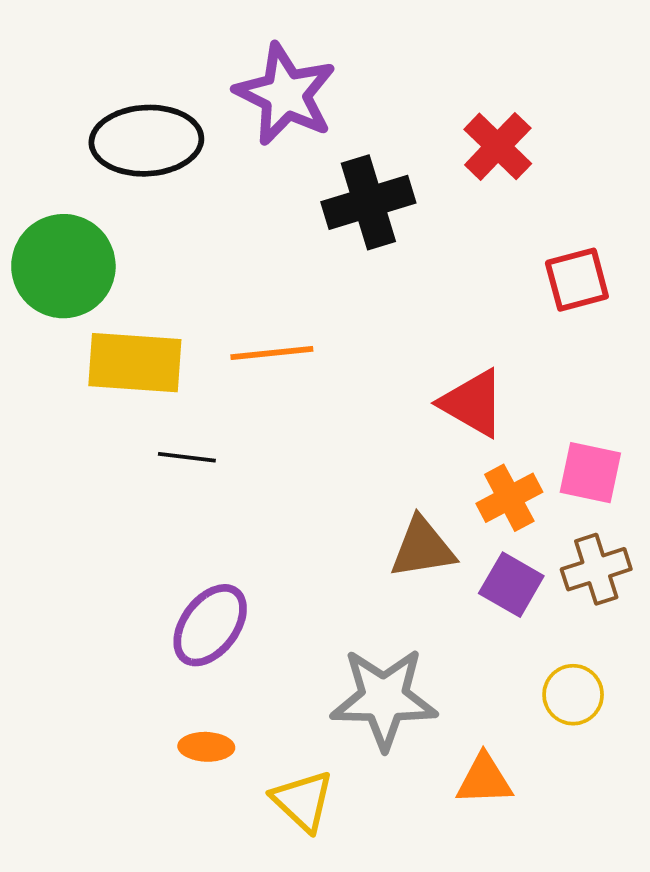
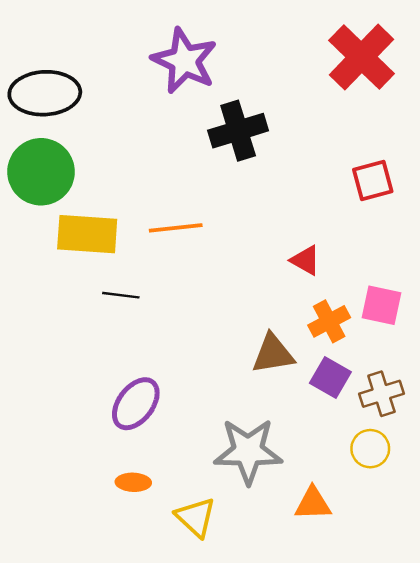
black ellipse: (146, 141) -> (45, 93), moved
red cross: (498, 146) -> (362, 57), moved, size x1.5
red triangle: (473, 403) -> (305, 260), size x0.7
brown cross: (596, 569) -> (381, 394), moved

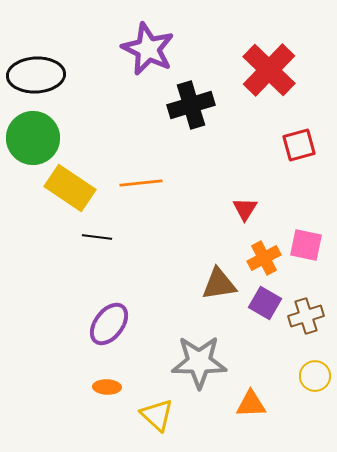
red cross: (362, 57) -> (269, 70), moved
yellow rectangle: (87, 234) -> (70, 188), turned 30
red triangle: (305, 260) -> (245, 209), turned 32
yellow circle: (370, 449) -> (315, 376), moved

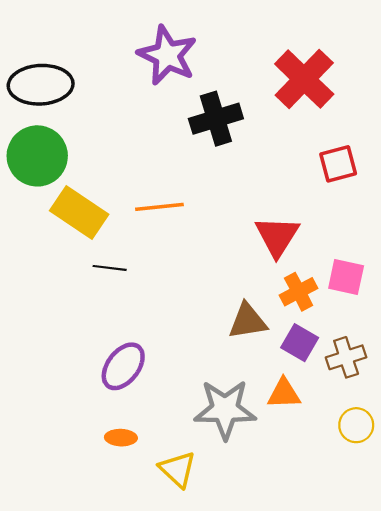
red triangle: (245, 209) -> (277, 236), size x1.6
orange triangle: (251, 404) -> (284, 394), moved

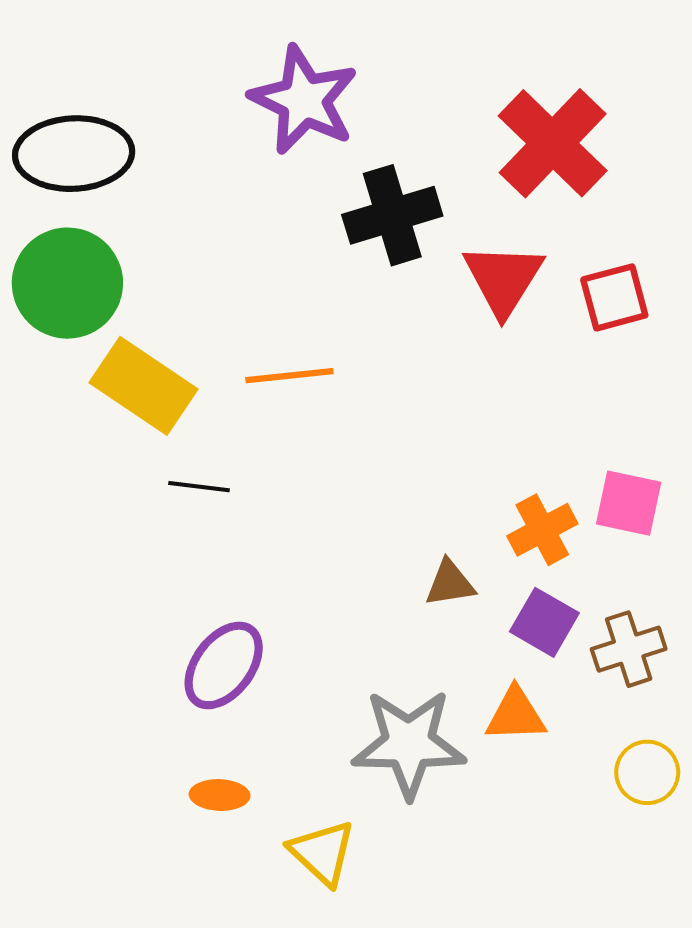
red triangle: (277, 236) -> (503, 279), moved
brown triangle: (248, 321) -> (450, 583), size x0.7

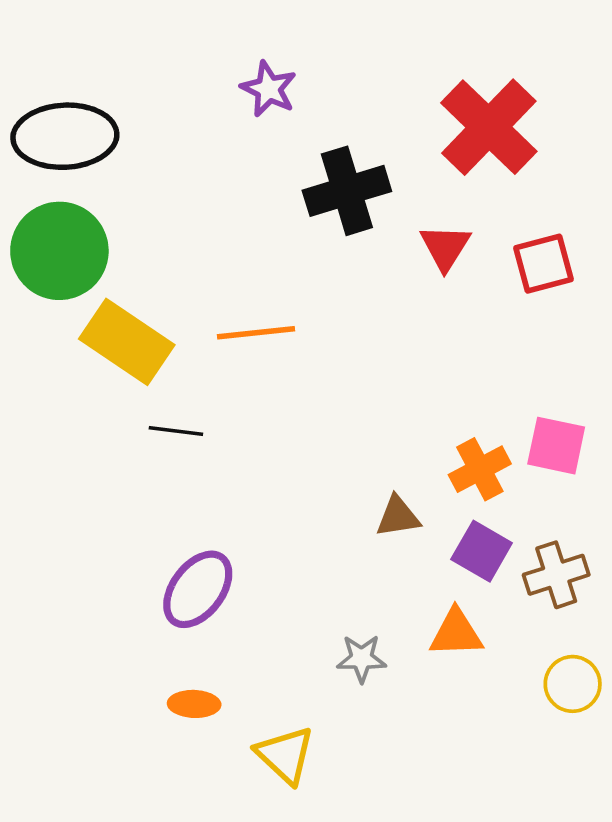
purple star: (304, 100) -> (269, 89), size x0.6
red triangle: (503, 279) -> (445, 247), size x0.7
gray star: (409, 744) -> (362, 658), size x0.5

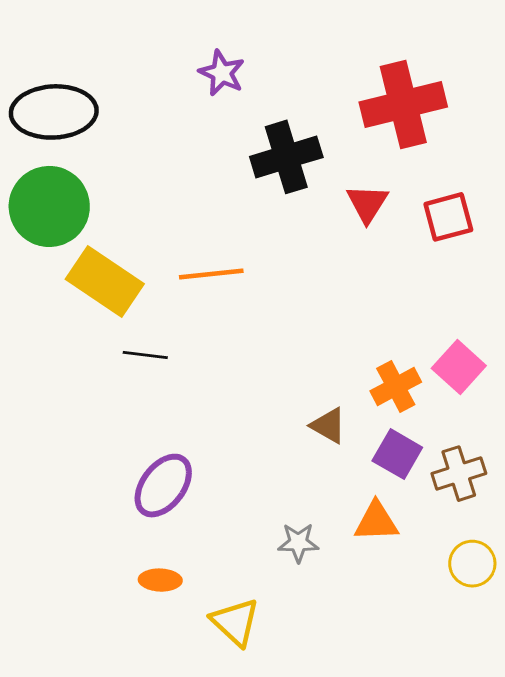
red cross: (489, 127) -> (403, 104), turned 32
pink square: (556, 446) -> (459, 367), turned 30
brown triangle: (398, 517) -> (328, 426), turned 39

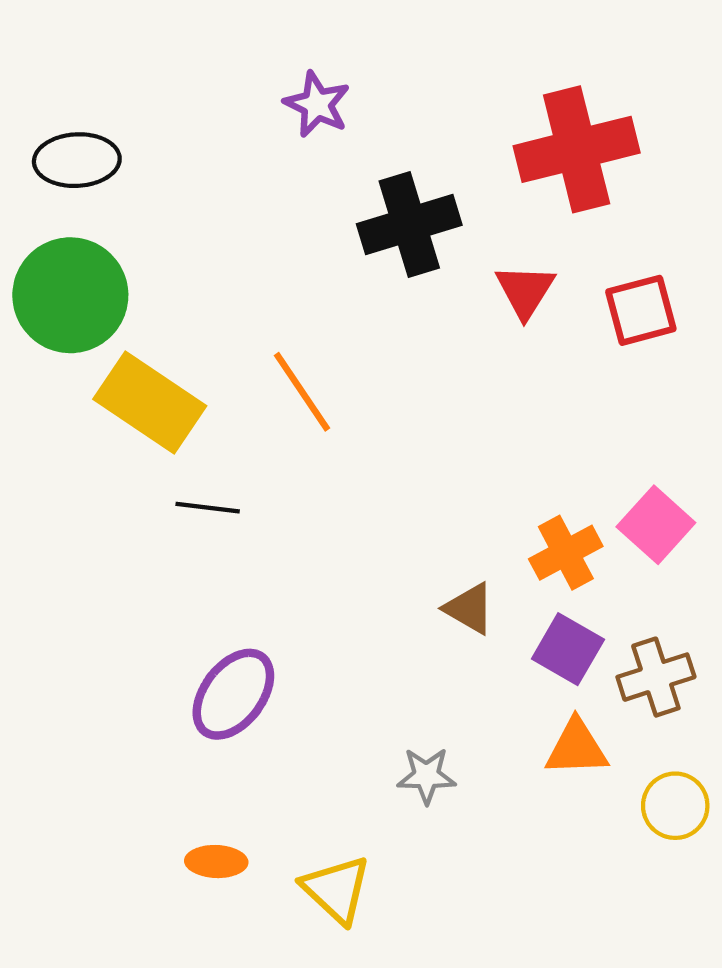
black ellipse: (54, 112) -> (77, 160), size x0.7
orange line: (211, 274) -> (302, 392), turned 62
orange triangle: (376, 522) -> (577, 748), moved
orange ellipse: (160, 580) -> (216, 862), moved

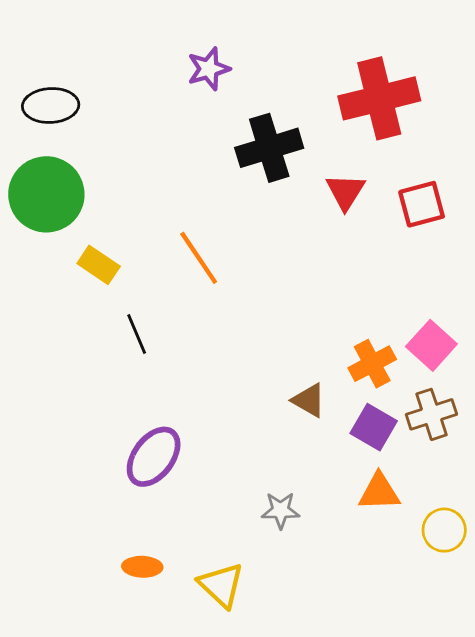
purple star: (317, 104) -> (209, 69), turned 30
yellow rectangle: (150, 402) -> (99, 265), size x0.6
black line: (208, 508) -> (137, 334), turned 60
brown cross: (656, 677) -> (431, 414), moved

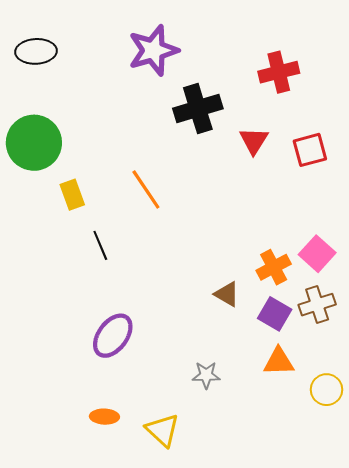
purple star: (209, 69) -> (153, 50), size x1.6
red cross: (379, 98) -> (279, 72), size x0.7
black ellipse: (51, 105) -> (36, 51), moved
yellow rectangle: (99, 265) -> (72, 195), turned 36

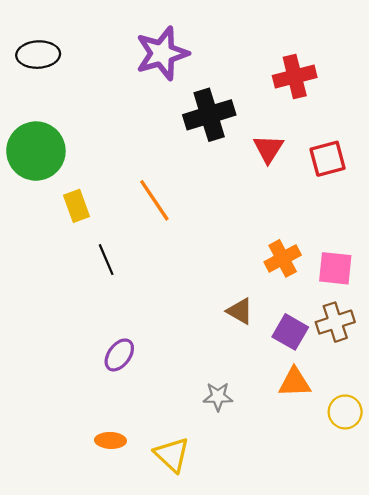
pink square: (317, 254) -> (335, 268), turned -36
orange cross: (274, 267) -> (283, 258), moved
purple ellipse: (113, 336) -> (119, 355), size x0.7

